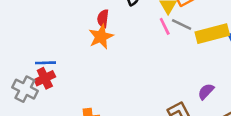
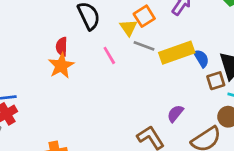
pink line: (165, 26) -> (109, 55), moved

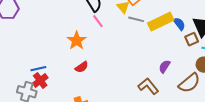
red semicircle: (62, 47) -> (82, 67), moved, turned -120
pink line: (109, 55) -> (98, 21), moved

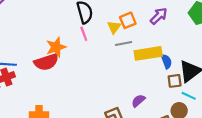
gray line: (136, 19) -> (124, 44), turned -42
red semicircle: (82, 67) -> (46, 62), moved, size x1.6

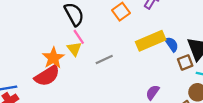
yellow triangle: (114, 27) -> (74, 49), moved
gray line: (124, 44) -> (104, 59), moved

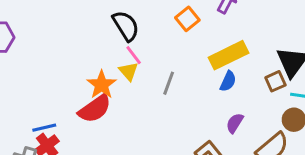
blue semicircle: (172, 44) -> (228, 81), moved, turned 63
gray line: (104, 59) -> (169, 83), turned -42

